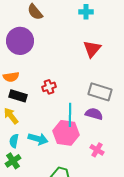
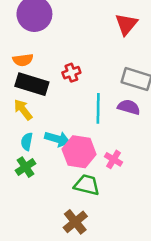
black rectangle: (18, 96) -> (32, 84), size x1.4
pink hexagon: (66, 133) -> (79, 152), moved
pink cross: (97, 150) -> (114, 159), moved

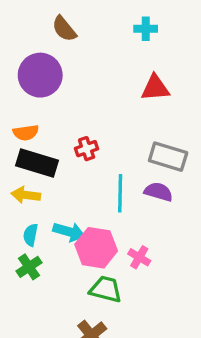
red triangle: (126, 24) -> (155, 88), turned 45
yellow arrow: (23, 110) -> (26, 195), turned -45

